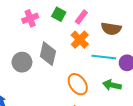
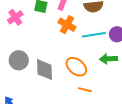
gray diamond: (48, 54) -> (44, 70), moved

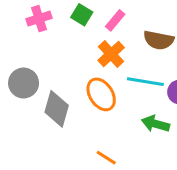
orange ellipse: (76, 67) -> (101, 94), moved

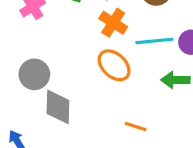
gray diamond: (57, 109) -> (58, 107), moved

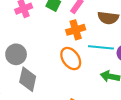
orange cross: (113, 23) -> (76, 30), turned 30

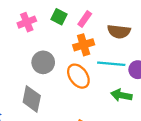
gray circle: (16, 54) -> (43, 62), moved

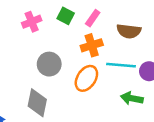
orange ellipse: (78, 76) -> (86, 78), turned 70

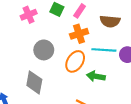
green arrow: (132, 98) -> (96, 76), moved

